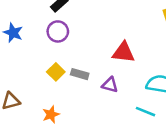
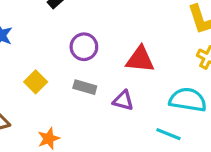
purple circle: (58, 31) -> (84, 47), moved
yellow square: (56, 72) -> (36, 82), moved

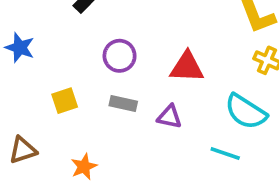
yellow square: (36, 82) -> (65, 101), turned 30
cyan semicircle: (188, 100) -> (246, 112), turned -153

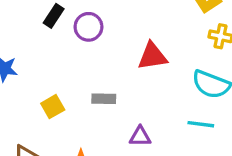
purple circle: (120, 56) -> (88, 27), moved
purple triangle: (169, 117) -> (140, 136), moved

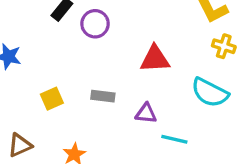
cyan line: (201, 124) -> (174, 139), moved
purple triangle: (140, 136) -> (146, 113), moved

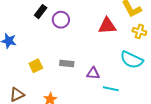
red triangle: (155, 59) -> (107, 26), moved

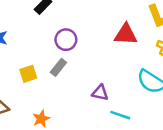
purple circle: (61, 20) -> (66, 40), moved
gray rectangle: (67, 63) -> (58, 67), moved, turned -64

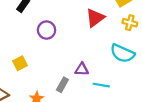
red triangle: (126, 34) -> (95, 18), turned -30
gray rectangle: (58, 67) -> (62, 85), moved

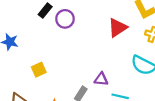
purple circle: (47, 30) -> (65, 19), moved

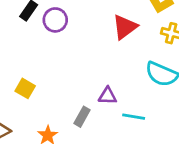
yellow square: (39, 70) -> (25, 88), turned -32

